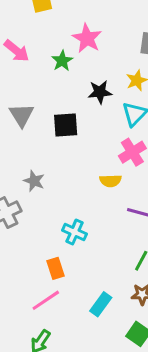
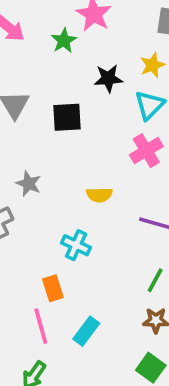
yellow semicircle: (110, 181) -> (99, 195), moved
pink line: (46, 300) -> (41, 326), turned -72
cyan rectangle: (101, 304) -> (86, 331), moved

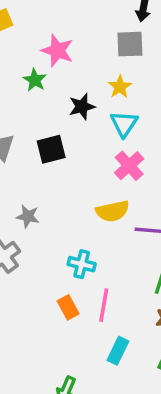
yellow semicircle: (99, 195) -> (113, 211), moved, size x1.4
pink line: (41, 326) -> (104, 305), moved, turned 36
cyan rectangle: (86, 331) -> (118, 351), moved

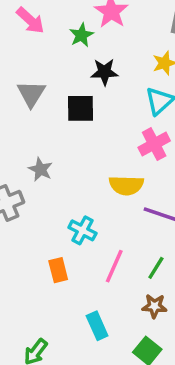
black star: (82, 107) -> (104, 72), moved
pink line: (104, 305) -> (114, 266), moved
cyan rectangle: (118, 351) -> (97, 326), turned -64

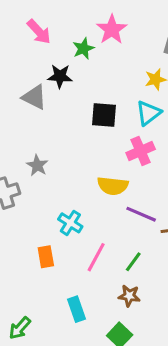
black star: (104, 72) -> (60, 76), moved
gray triangle: (31, 94) -> (34, 97), turned -40
black square: (80, 108) -> (104, 115), moved

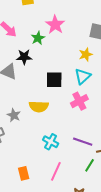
yellow semicircle: (113, 186) -> (39, 106), moved
cyan cross: (70, 223) -> (51, 142), moved
green line: (133, 262) -> (90, 165), moved

